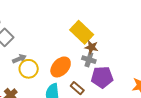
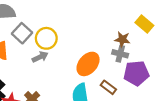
yellow rectangle: (82, 32) -> (144, 24), moved, size x0.7
yellow circle: (29, 69) -> (46, 38), moved

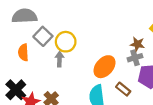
gray cross: (120, 54) -> (135, 58), turned -32
gray arrow: (40, 57) -> (59, 59), turned -64

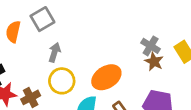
yellow circle: (66, 42) -> (62, 81), moved
gray cross: (135, 58) -> (151, 46), moved, turned 32

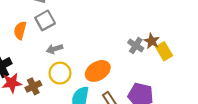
gray arrow: (55, 52) -> (55, 49), turned -126
brown star: (154, 62) -> (152, 41), moved

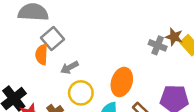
orange semicircle: (20, 30) -> (42, 55), moved
orange ellipse: (98, 71) -> (122, 82), turned -30

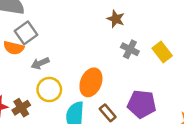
brown star: (174, 37) -> (116, 19), moved
orange semicircle: (42, 55) -> (14, 48), turned -84

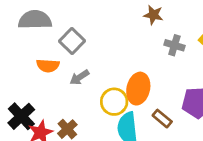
gray square: (26, 33) -> (72, 41), moved
yellow circle: (49, 90) -> (114, 102), moved

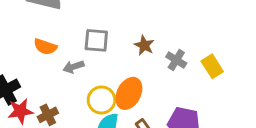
brown star: (153, 15) -> (144, 45), moved
gray square: (72, 41) -> (96, 40), moved, turned 35

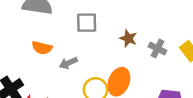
gray square: (96, 40) -> (87, 23), moved

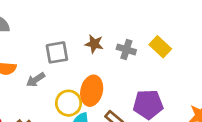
gray square: (87, 23) -> (57, 52), moved

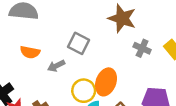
brown star: (94, 44) -> (122, 18), moved, size x1.6
gray square: (57, 52) -> (79, 43), turned 30

